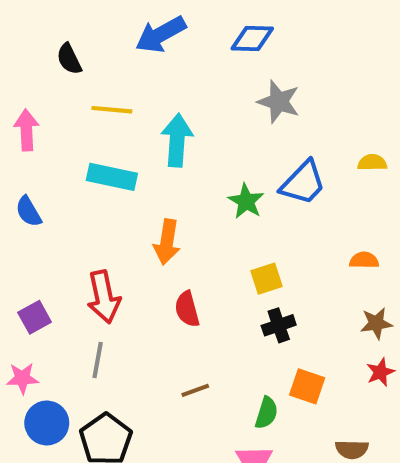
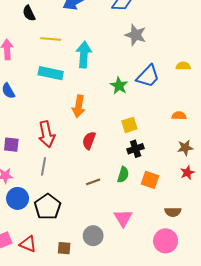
red semicircle: (187, 309) -> (89, 140), turned 36
purple square: (35, 317) -> (11, 145), turned 35
green semicircle: (266, 413) -> (123, 175), moved

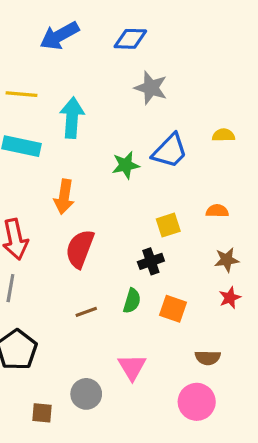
green star: (119, 86) -> (126, 165), turned 30
yellow square: (129, 125) -> (168, 225), moved
red semicircle: (89, 140) -> (80, 249), size x1.4

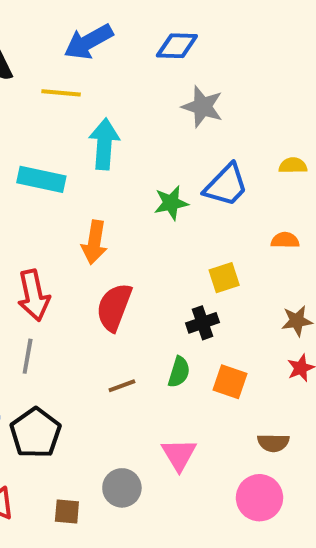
yellow line: (21, 94) -> (61, 93), moved
orange semicircle: (217, 211) -> (285, 240), moved

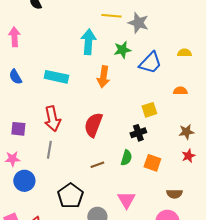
yellow line: (61, 93) -> (111, 16), moved
cyan rectangle: (41, 179) -> (56, 77), moved
green star: (171, 203) -> (122, 50), moved
orange arrow: (94, 242) -> (103, 77), moved
black pentagon: (35, 433) -> (70, 196), moved

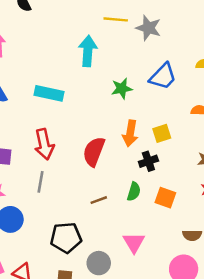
green star: (122, 50) -> (122, 89), moved
orange arrow: (103, 77) -> (130, 133), moved
black pentagon: (70, 196) -> (66, 238), turned 30

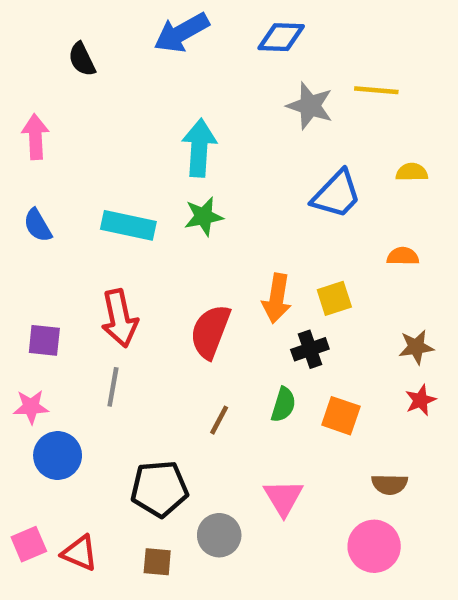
yellow line: (116, 19) -> (376, 90), moved
green star: (122, 89) -> (204, 216), moved
brown line: (99, 200) -> (219, 420), turned -42

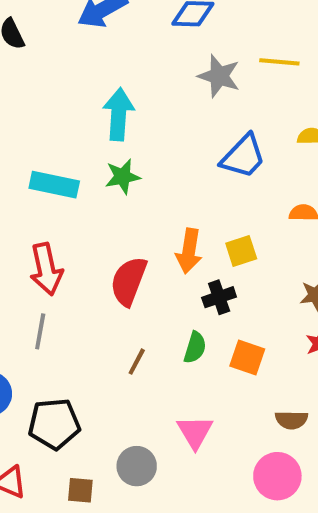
black pentagon: (159, 489) -> (54, 424), moved

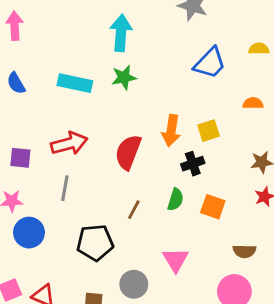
red arrow: (46, 269) -> (69, 143), turned -93
black pentagon: (54, 424) -> (95, 243), moved

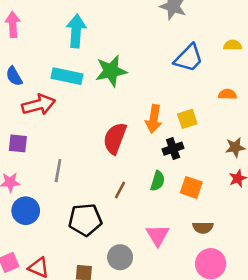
cyan arrow: (121, 33) -> (76, 31), moved
green star: (124, 77) -> (111, 71), size x1.4
red arrow: (69, 143) -> (39, 105), moved
brown semicircle: (244, 251) -> (203, 227), moved

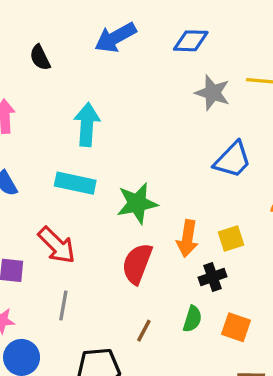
green star: (111, 71) -> (137, 203), moved
red arrow: (39, 105) -> (57, 245), moved, turned 60

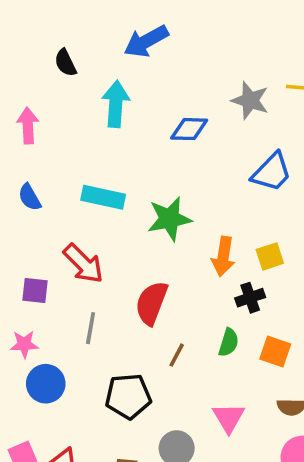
blue diamond: (191, 41) -> (189, 129), moved
cyan arrow: (87, 125) -> (116, 104), moved
red semicircle: (137, 264) -> (152, 303), moved

